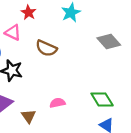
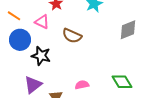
gray diamond: (109, 42) -> (128, 30), turned -70

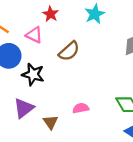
brown semicircle: (72, 36) -> (69, 51), turned -66

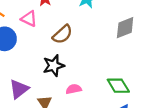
black star: (33, 74) -> (54, 66), moved, turned -30

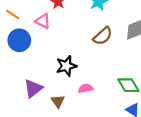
brown semicircle: (63, 34) -> (103, 36), moved

